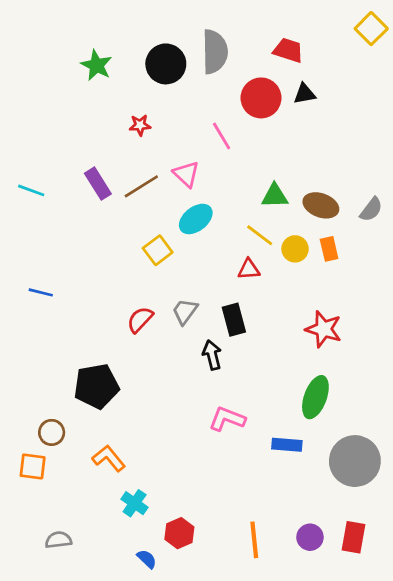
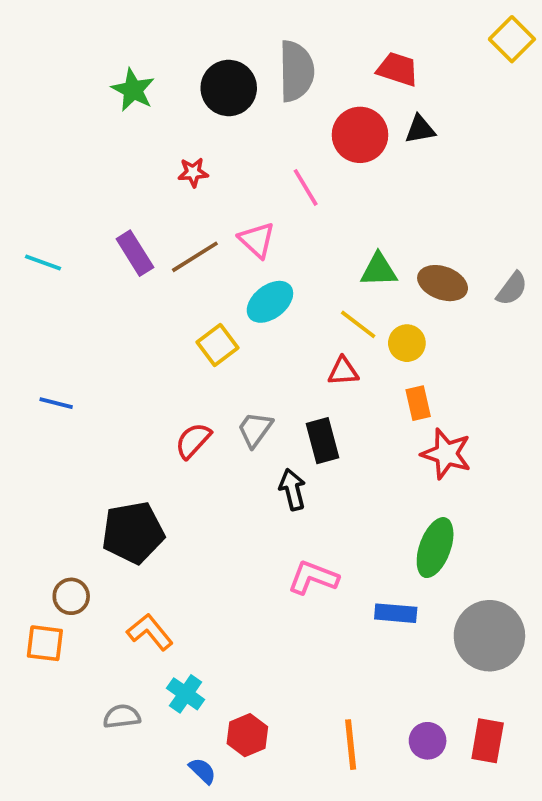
orange rectangle: (329, 249) -> (418, 403), moved
gray semicircle: (58, 540) -> (122, 716), moved

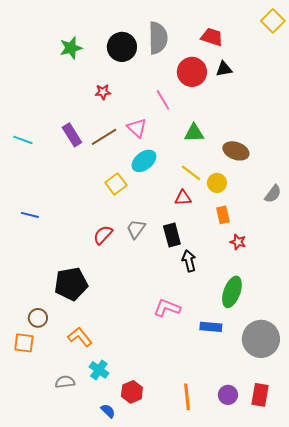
green star: (133, 90) -> (71, 48), turned 30
green triangle: (379, 270) -> (194, 133), moved
gray semicircle: (512, 289) -> (273, 194), moved
red star: (446, 454) -> (238, 242), size x0.6
black arrow: (292, 489) -> (189, 261), moved

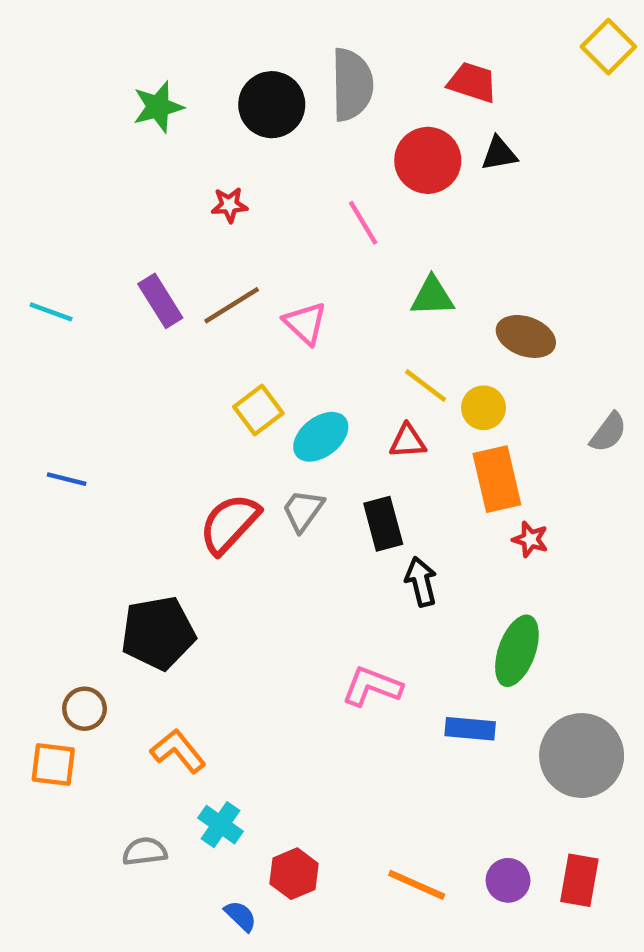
pink triangle: (137, 128) -> (305, 323), moved
cyan ellipse: (144, 161) -> (321, 437), moved
orange rectangle: (223, 215) -> (497, 479), size x1.6
red semicircle: (103, 235) -> (229, 524), size x1.4
orange line: (187, 397) -> (417, 885), turned -60

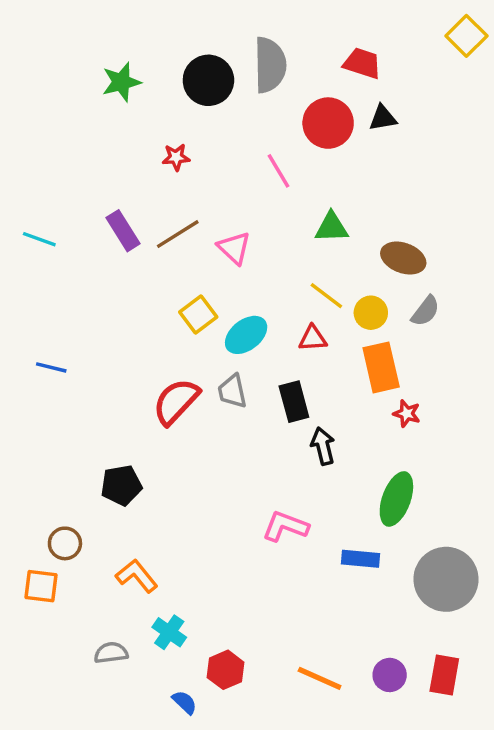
gray semicircle: (608, 432) -> (425, 311), moved
gray trapezoid: (303, 510) -> (232, 391), turned -48
black pentagon: (158, 633) -> (121, 485), size x0.7

